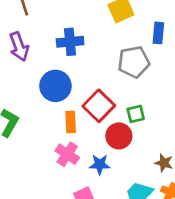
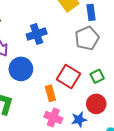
blue rectangle: (158, 33) -> (91, 12), moved
blue circle: (55, 86) -> (21, 69), moved
red circle: (119, 136) -> (96, 104), moved

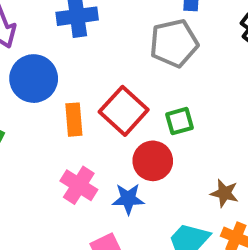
orange rectangle: (50, 93) -> (74, 120), moved
red circle: (96, 104) -> (153, 161), moved

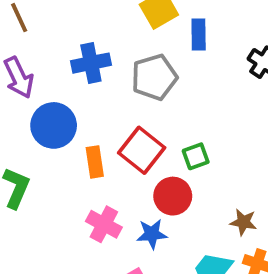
gray pentagon: (174, 43) -> (154, 77), moved

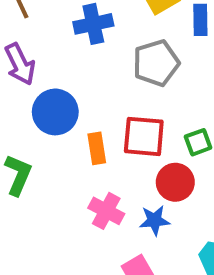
blue cross: (91, 63) -> (93, 24), moved
red square: (142, 150) -> (144, 136), turned -33

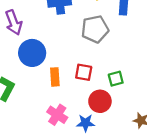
red square: (144, 136) -> (84, 72), size x0.7

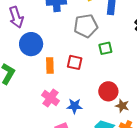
green square: (116, 79) -> (105, 48), moved
red circle: (100, 101) -> (108, 91), moved

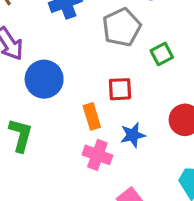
orange rectangle: (50, 65) -> (92, 116), moved
blue star: (75, 106) -> (133, 135), moved

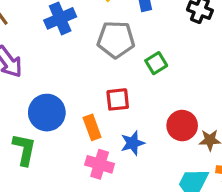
gray pentagon: (122, 27) -> (116, 40), turned 30
blue circle: (44, 79) -> (47, 113), moved

